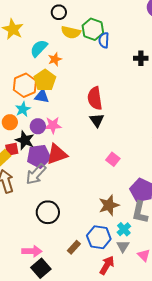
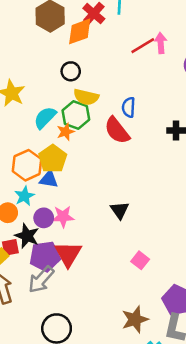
green hexagon: (93, 29) -> (76, 115), moved
red semicircle: (95, 98) -> (117, 130), moved, turned -30
red triangle: (57, 154) -> (68, 254), turned -40

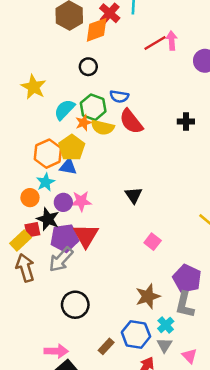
yellow semicircle: (86, 97) -> (103, 127), moved
blue semicircle: (129, 107) -> (119, 96), moved, turned -84

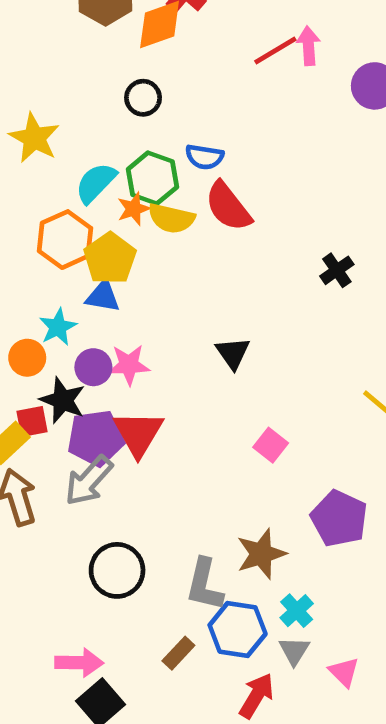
black cross: (186, 121) -> (337, 270), moved, turned -35
orange hexagon: (48, 154) -> (65, 240), moved
gray L-shape: (185, 305) -> (204, 585), moved

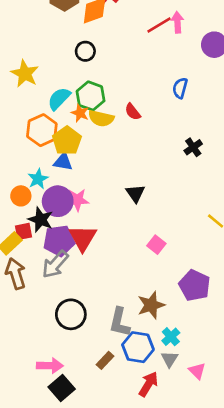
blue semicircle: (204, 157) -> (180, 88), moved, turned 96
red semicircle: (228, 206) -> (133, 112), size x0.6
orange star: (134, 209) -> (80, 113), turned -30
purple circle: (93, 367) -> (58, 201), size x1.5

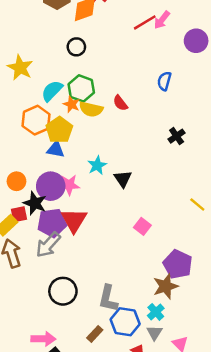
pink arrow: (177, 22) -> (162, 20), turned -138
cyan star: (38, 179) -> (97, 165), moved
brown star: (151, 305) -> (166, 286), moved

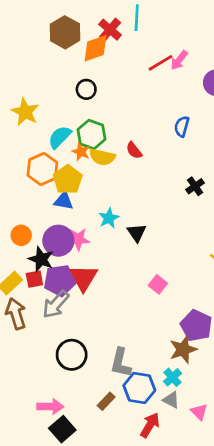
red square: (19, 214) -> (34, 279), moved
gray triangle: (155, 333) -> (171, 400), turned -35

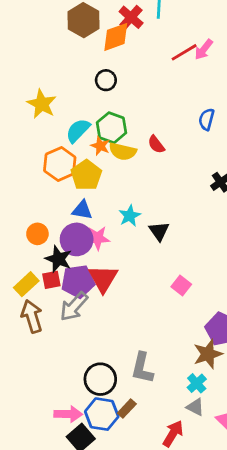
blue triangle: (64, 201) -> (82, 210), moved
black circle: (72, 355) -> (100, 379), moved
blue hexagon: (139, 388) -> (102, 414), moved

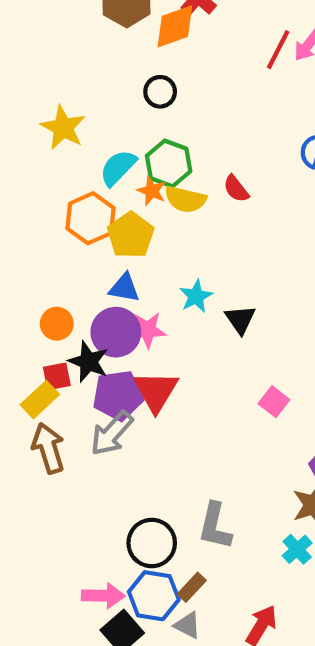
red line: (184, 52) -> (278, 50), turned -32
red square: (51, 280) -> (57, 376), moved
gray triangle: (195, 407) -> (188, 625), moved

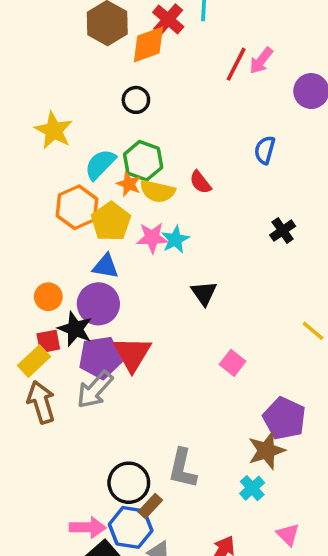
cyan star: (196, 296) -> (175, 239), moved
pink star: (147, 330) -> (152, 238), moved
brown rectangle: (192, 587) -> (150, 506), moved

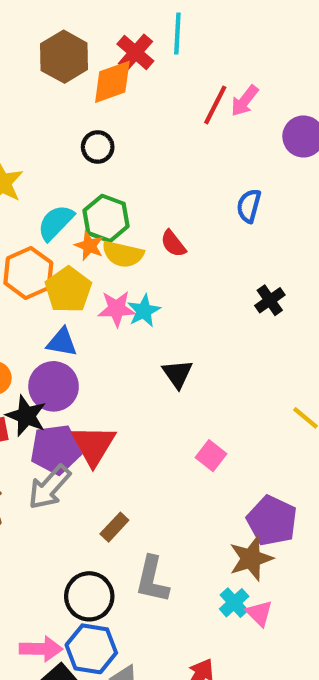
brown rectangle: (150, 506) -> (114, 527), moved
pink triangle: (288, 535) -> (259, 613), moved

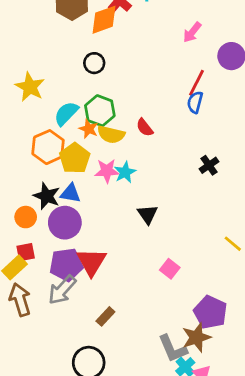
red line: (215, 105) -> (196, 83), moved
black star: (26, 416) -> (47, 196), moved
gray L-shape: (152, 580) -> (173, 349), moved, turned -36

